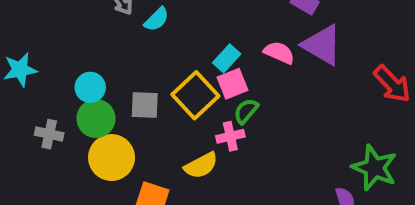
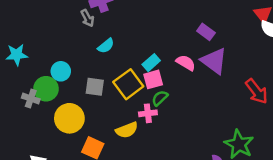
cyan semicircle: (157, 19) -> (106, 46), moved
green circle: (96, 119) -> (46, 89), moved

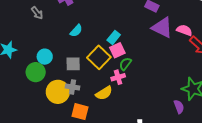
gray arrow: (87, 18) -> (37, 13), moved
pink semicircle: (186, 63) -> (184, 30), moved
gray cross: (31, 98) -> (73, 87), moved

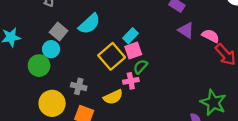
purple triangle: (162, 28) -> (186, 30), size x0.7
cyan semicircle: (76, 31) -> (89, 24), size x1.5
gray square: (73, 64) -> (59, 31), moved, turned 35
yellow circle: (58, 92) -> (52, 103), moved

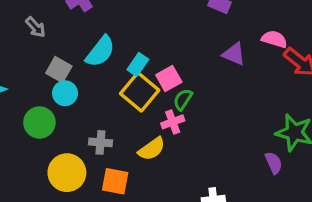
purple triangle: (186, 30) -> (234, 54), moved
cyan rectangle: (131, 36) -> (138, 65), moved
cyan circle: (51, 49) -> (65, 93), moved

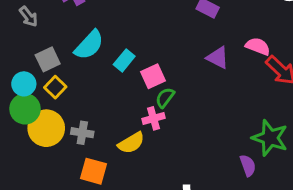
gray square: (59, 70) -> (48, 59), turned 30
yellow square: (140, 92) -> (55, 87), moved, size x0.6
cyan circle: (65, 93) -> (24, 84), moved
yellow circle: (67, 173) -> (46, 128), moved

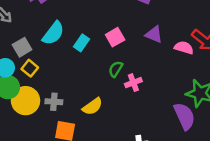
pink semicircle: (258, 46) -> (184, 48), moved
pink square: (153, 76) -> (115, 37), moved
pink cross: (153, 118) -> (133, 83), moved
purple semicircle: (248, 165) -> (184, 116), size x1.6

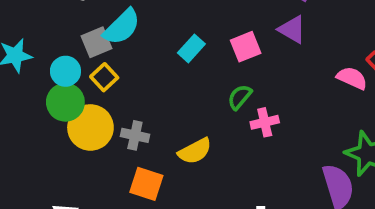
cyan semicircle: (53, 33) -> (122, 27), moved
purple triangle: (154, 34) -> (292, 29), moved

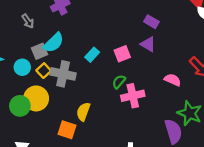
pink semicircle: (352, 78) -> (173, 80), moved
green circle: (65, 102) -> (20, 106), moved
pink cross: (265, 122) -> (133, 96), size x1.5
gray cross: (135, 135) -> (63, 74), moved, size x1.6
yellow semicircle: (195, 151) -> (83, 112), moved, turned 138

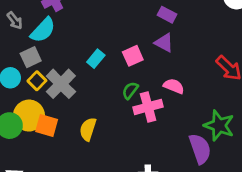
cyan semicircle: (54, 43) -> (43, 30), moved
gray cross: (63, 74) -> (61, 84), turned 35
pink semicircle: (173, 80) -> (174, 86), moved
orange square: (67, 130) -> (47, 125), moved

